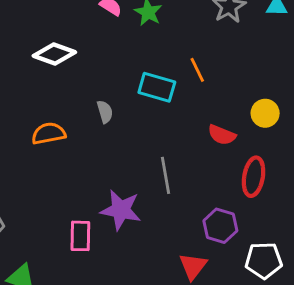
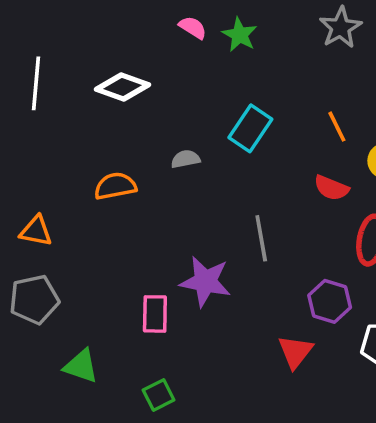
orange line: (197, 70) -> (337, 127), moved
cyan rectangle: (157, 87) -> (250, 128), turned -72
gray semicircle: (105, 112) -> (186, 159), turned -85

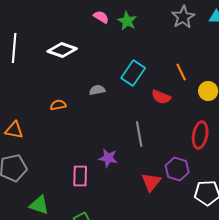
orange semicircle: (115, 186) -> (58, 105), size x0.7
red semicircle: (331, 188) -> (161, 97), moved
purple star: (205, 282) -> (108, 158), size x0.7
red triangle: (295, 352) -> (151, 182), moved

